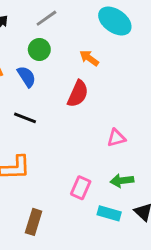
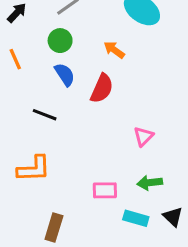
blue semicircle: (26, 77) -> (65, 75), moved
pink triangle: (116, 138) -> (144, 136), turned -30
pink rectangle: (81, 188) -> (105, 190), turned 65

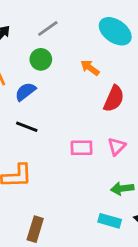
blue semicircle: (65, 75) -> (25, 92), moved, turned -95
red semicircle: (102, 88) -> (114, 99), moved
pink rectangle: (105, 190) -> (82, 148), moved

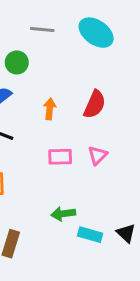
gray line: (48, 28) -> (42, 30), moved, turned 40
orange arrow: (90, 68) -> (50, 109), moved, turned 60
green arrow: (122, 189) -> (63, 214), moved

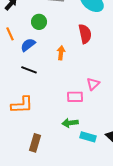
red semicircle: (95, 104) -> (85, 34), moved, turned -36
pink rectangle: (60, 157) -> (75, 97), moved

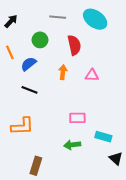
red semicircle: (85, 34) -> (74, 45), moved
pink triangle: (93, 84) -> (92, 75), moved, turned 48
cyan rectangle: (88, 137) -> (103, 137), moved

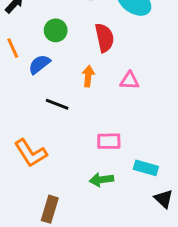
black line: (30, 90) -> (57, 104), moved
orange L-shape: (22, 126) -> (31, 153), turned 60

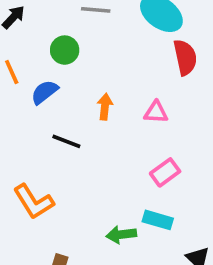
red semicircle: (104, 38) -> (185, 57), moved
pink rectangle: (109, 141) -> (165, 172), moved, turned -35
cyan rectangle: (146, 168) -> (158, 220), moved

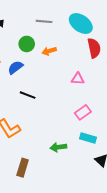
orange arrow: (105, 107) -> (49, 51), moved, turned -112
cyan rectangle: (158, 220) -> (88, 138), moved

